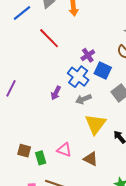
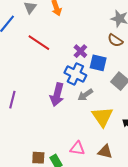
purple arrow: (56, 93) -> (57, 95), size x1.6

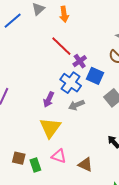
red line: (39, 43) -> (61, 46), moved
purple arrow: (57, 95) -> (49, 100), size x0.7
yellow triangle: (102, 117) -> (50, 128), moved

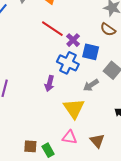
gray arrow: (76, 105) -> (91, 85), moved
yellow triangle: (50, 128) -> (74, 109), moved
brown triangle: (85, 165) -> (97, 141), turned 35

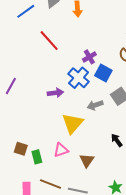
red line: (52, 29) -> (49, 41), moved
purple arrow: (49, 83) -> (55, 93), turned -126
pink triangle: (70, 137) -> (61, 150), turned -42

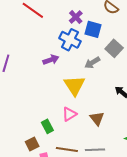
brown square: (21, 149) -> (32, 144), moved, turned -32

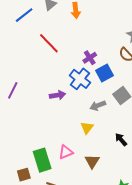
blue square: (93, 29) -> (105, 73), turned 36
yellow triangle: (75, 85) -> (87, 128), moved, size x0.6
green rectangle: (47, 126) -> (42, 160), size x1.6

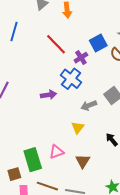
blue line: (24, 15) -> (14, 32), moved, turned -36
red line: (49, 43) -> (56, 44), moved
blue square: (105, 73) -> (98, 43), moved

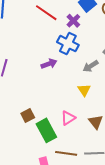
brown square: (14, 174) -> (28, 115), moved

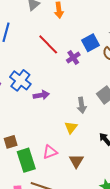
blue cross: (68, 44) -> (20, 80), moved
gray arrow: (91, 66) -> (82, 105), turned -77

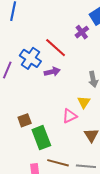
red line: (48, 44) -> (56, 48), moved
pink triangle: (50, 152) -> (70, 116), moved

